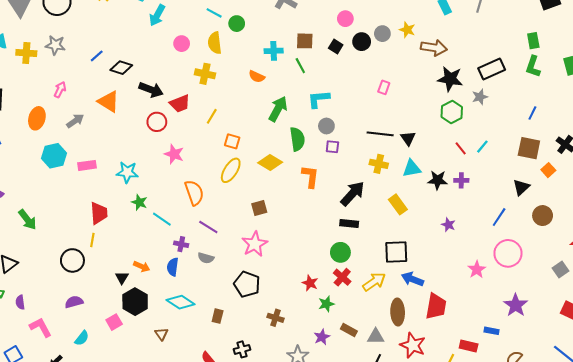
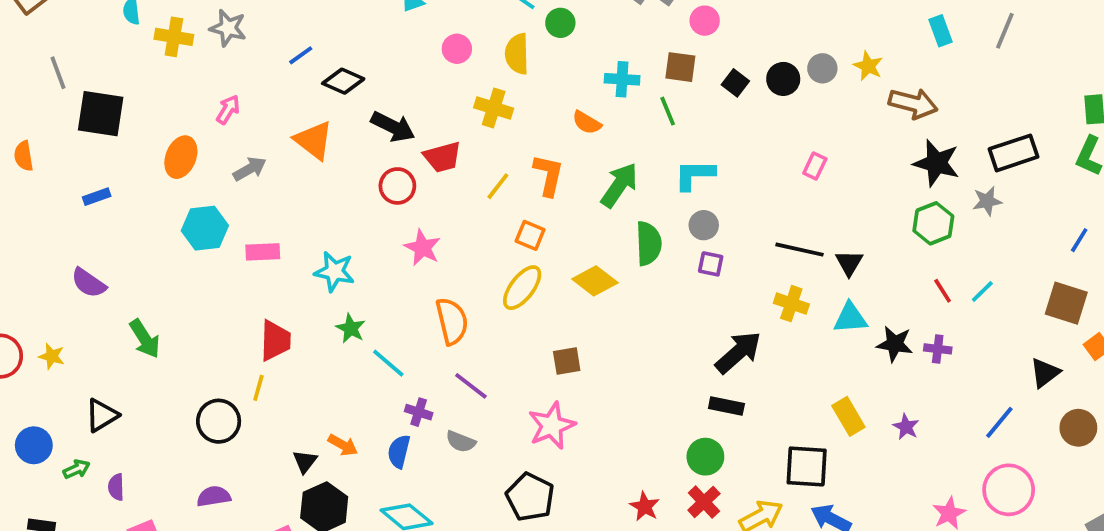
pink circle: (345, 19) -> (705, 21), moved
orange L-shape: (310, 176) -> (548, 175), moved
yellow rectangle: (398, 204) -> (848, 416), moved

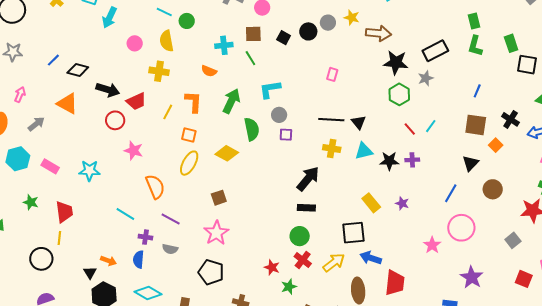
pink rectangle: (263, 252) -> (50, 166), turned 42
green star: (351, 328) -> (31, 202), moved

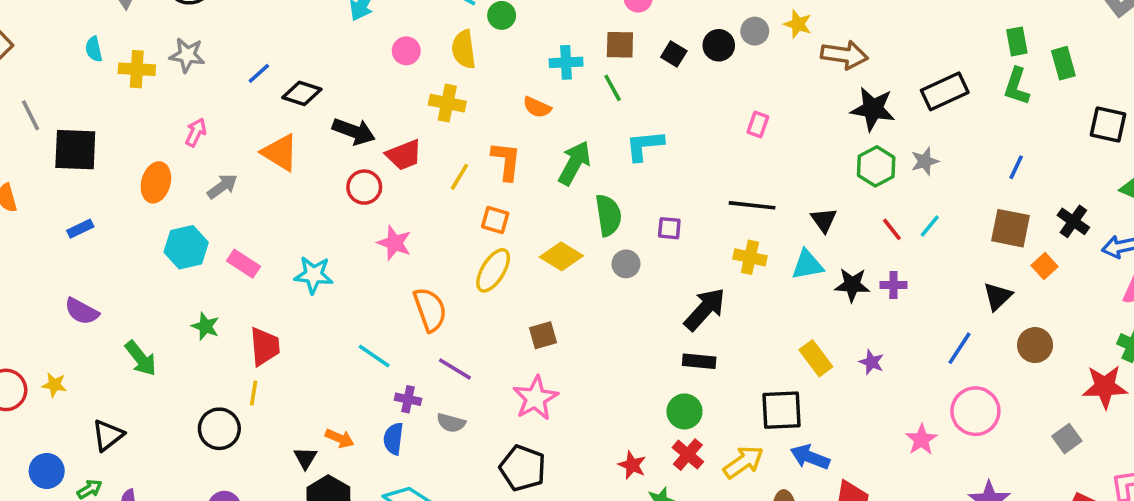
green rectangle: (511, 43) -> (1063, 63), moved
gray star: (426, 78) -> (925, 161), moved
gray circle: (279, 115) -> (626, 264), moved
black triangle: (358, 122) -> (824, 220), moved

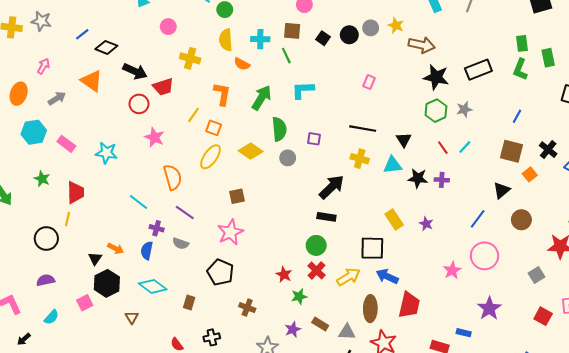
yellow semicircle: (464, 49) -> (226, 40), moved
yellow line: (459, 177) -> (194, 115), moved

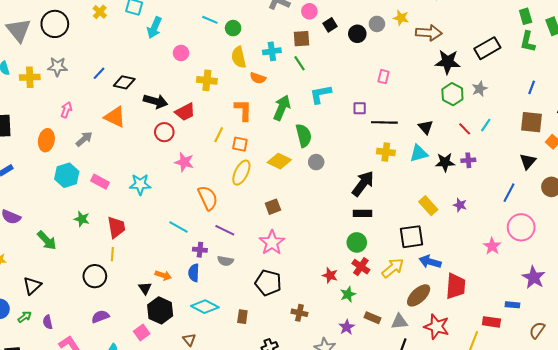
black square: (323, 38) -> (330, 25), moved, turned 32
purple square: (314, 139) -> (360, 108), moved
brown ellipse: (370, 309) -> (419, 295), turned 55

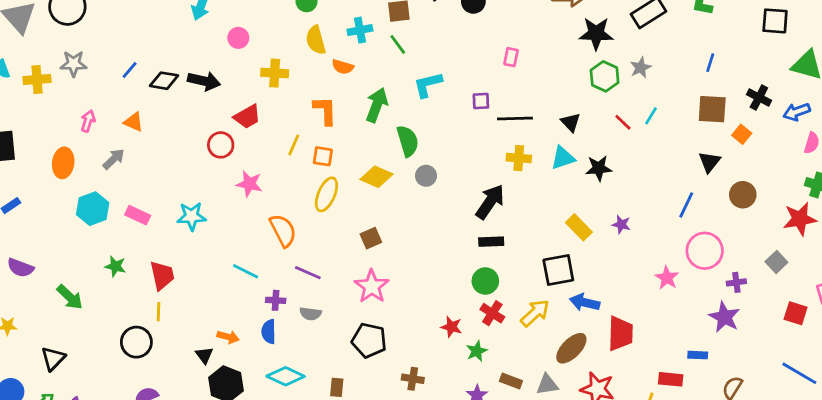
black arrow: (156, 101) -> (204, 81), moved
orange triangle: (115, 117) -> (134, 122), moved, size x0.7
purple cross: (468, 160) -> (736, 282), moved

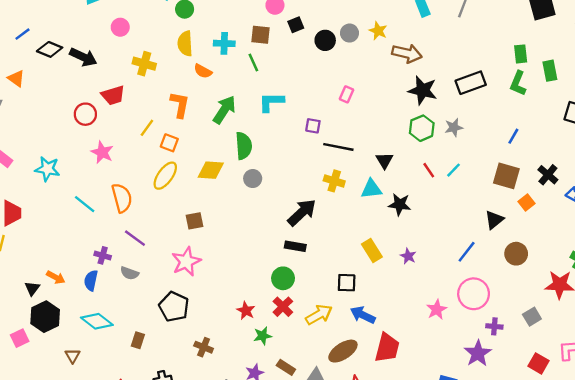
yellow diamond: (377, 177) -> (211, 170), turned -32
black square: (558, 270) -> (347, 283), size x0.7
cyan line: (246, 271) -> (85, 204), moved

